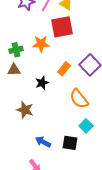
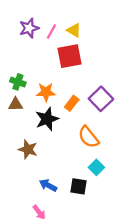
orange star: (41, 44) -> (46, 92), moved
green cross: (16, 50) -> (18, 82), turned 32
black star: (42, 83) -> (47, 119), size x1.5

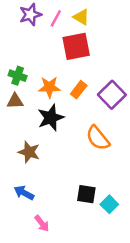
orange rectangle: (72, 103) -> (79, 90), moved
cyan square: (96, 167) -> (109, 204), moved
blue arrow: (48, 185) -> (24, 193), moved

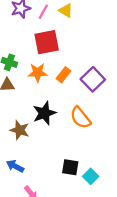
red square: (76, 46) -> (47, 42), moved
black star: (51, 118) -> (44, 113), moved

